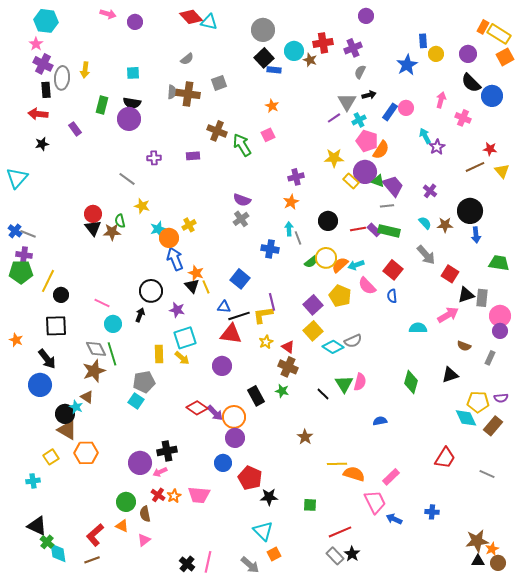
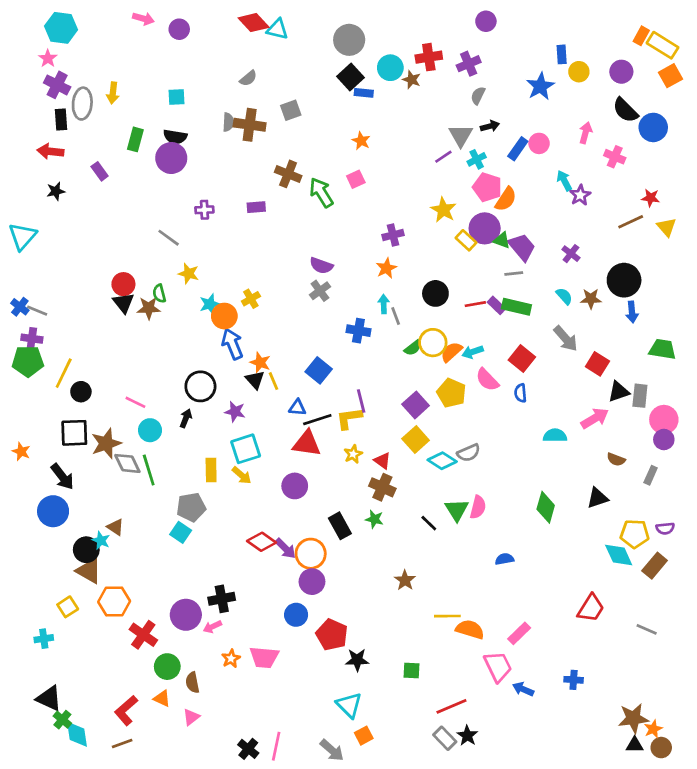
yellow star: (334, 158) -> (443, 210), turned 30
brown star: (94, 371) -> (106, 443), moved
red cross: (158, 495) -> (143, 635), moved, size x1.5

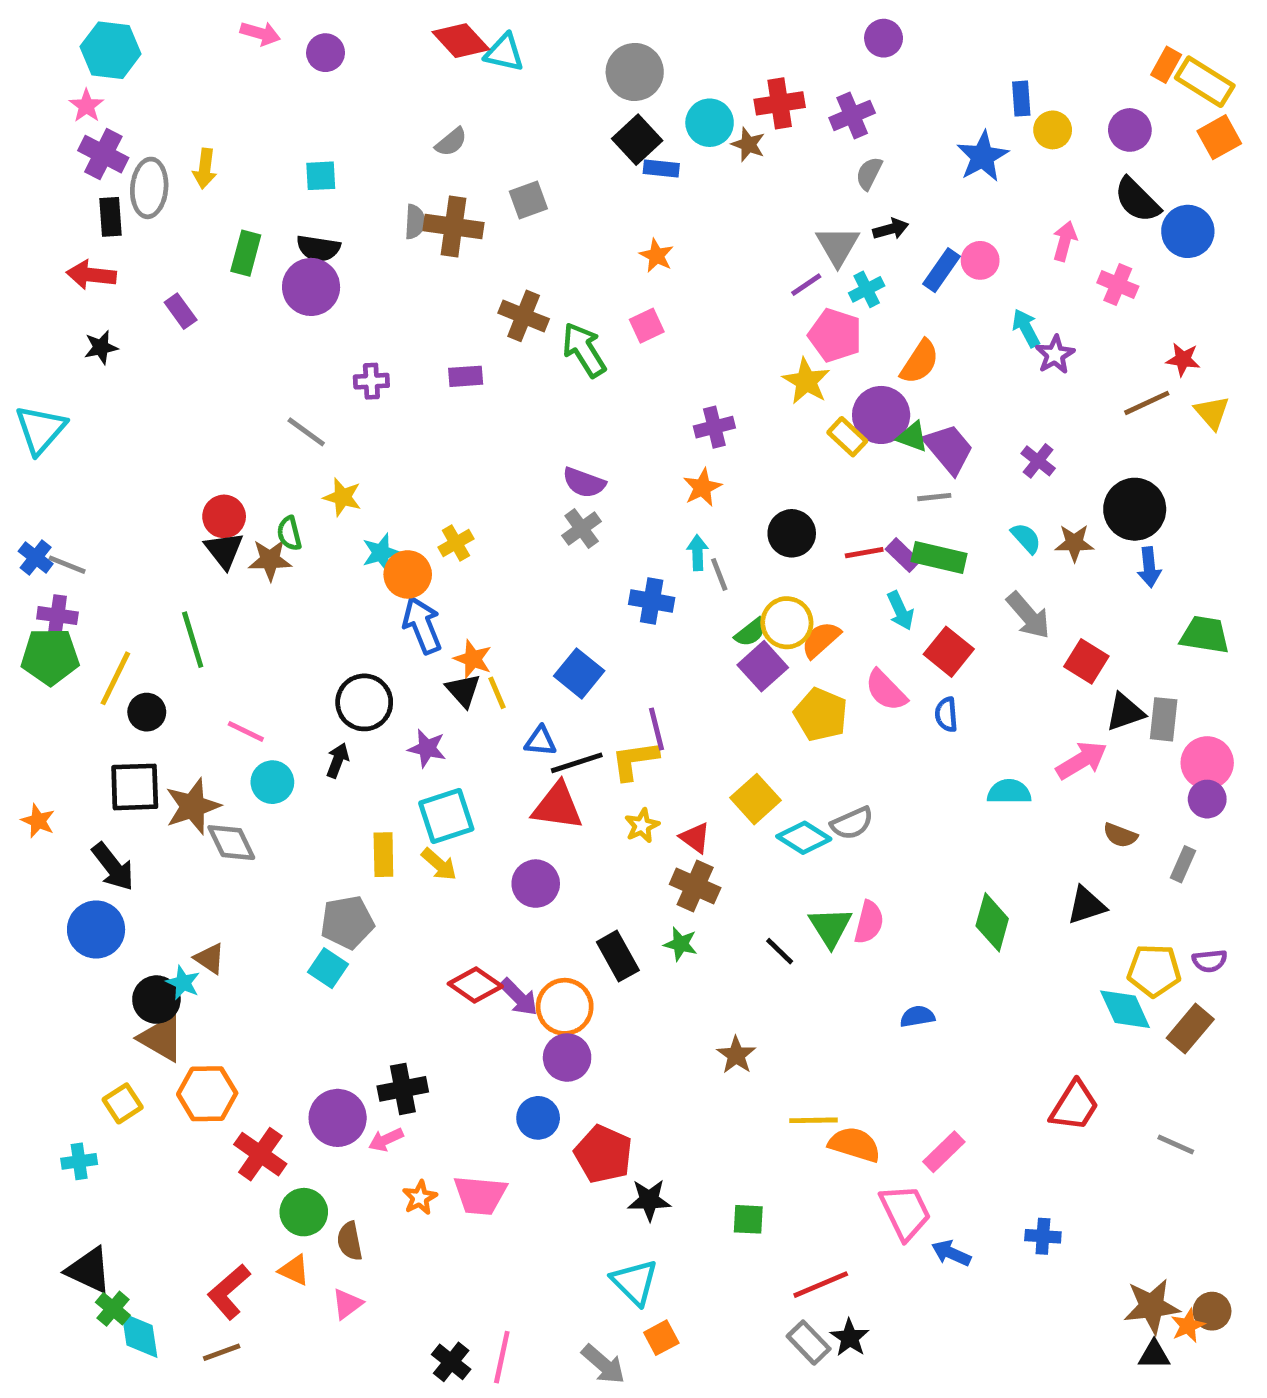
pink pentagon: (487, 187) -> (835, 335), moved
cyan arrow: (473, 352) -> (900, 611), moved, turned -96
purple square: (416, 405) -> (763, 666), moved
green line: (149, 470) -> (193, 640), moved
brown circle: (661, 748) -> (1212, 1311), moved

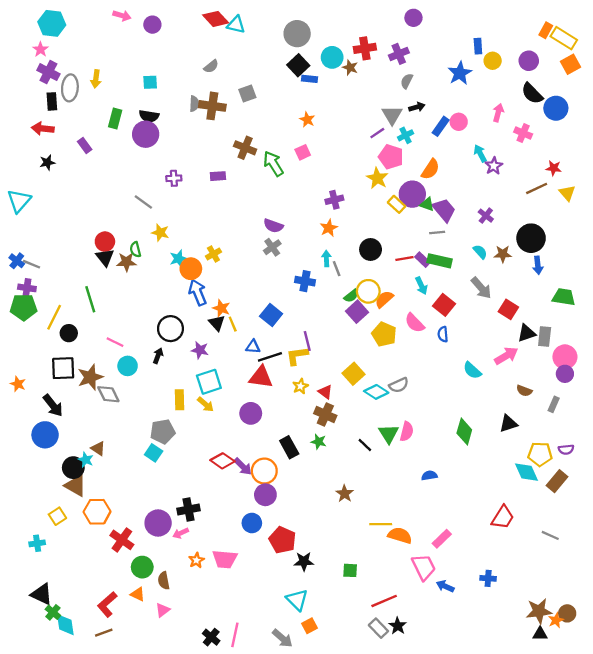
cyan semicircle: (1009, 792) -> (472, 370), turned -138

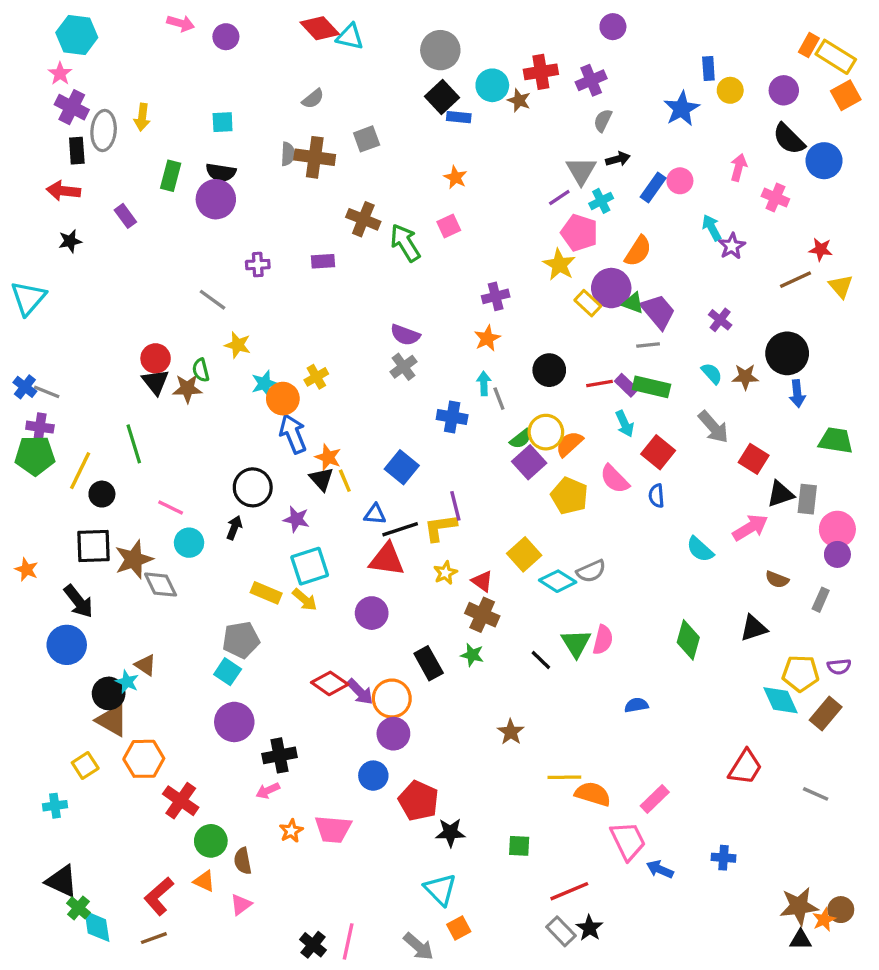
yellow rectangle: (180, 400) -> (266, 593), turned -66
purple circle: (158, 523) -> (234, 722), moved

